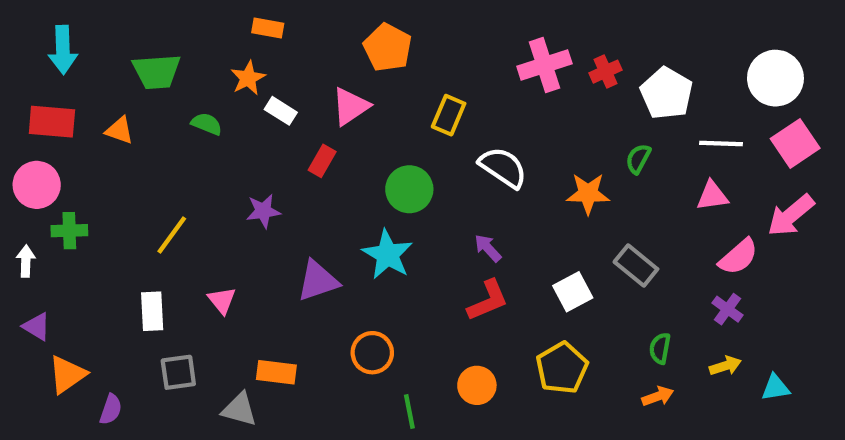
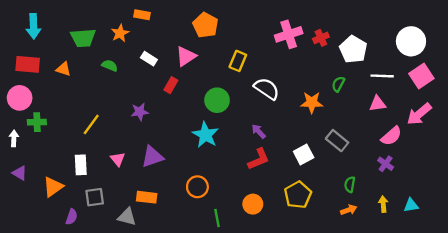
orange star: (248, 78) -> (120, 33), moved
purple triangle: (318, 281) -> (152, 157), moved
yellow arrow: (725, 366) -> (383, 204), moved, turned -77
orange triangle: (67, 374) -> (53, 187), moved
purple semicircle: (111, 409) -> (72, 217), moved

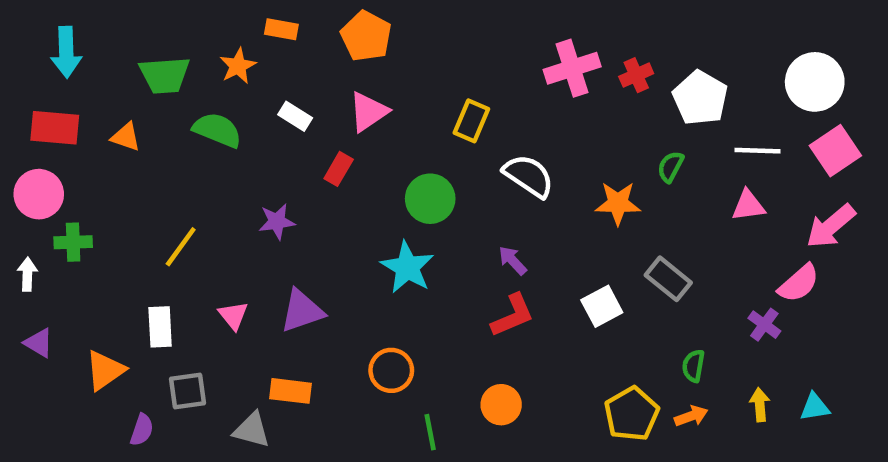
orange pentagon: (205, 25) -> (366, 36), moved
green semicircle: (110, 66) -> (217, 130), size x1.5
pink semicircle: (391, 136) -> (799, 283), moved
yellow pentagon: (298, 195) -> (632, 414), moved

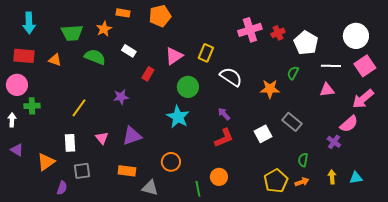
orange pentagon: (366, 36) -> (160, 16), turned 30
pink triangle: (368, 112) -> (174, 56), moved
gray triangle: (252, 430) -> (150, 188), moved
green line: (430, 432) -> (198, 189), moved

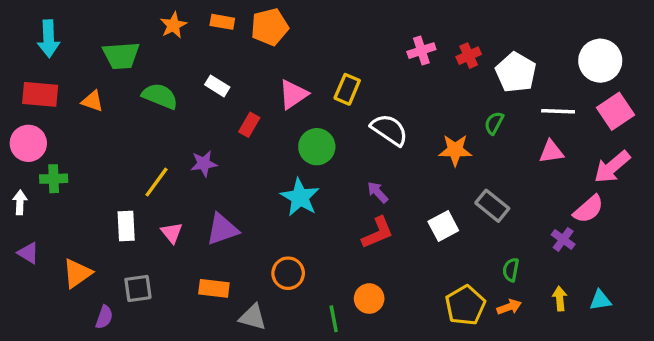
orange rectangle: (123, 13) -> (222, 22), moved
orange star: (104, 29) -> (173, 25), moved
pink cross: (250, 30) -> (421, 51), size x0.7
yellow line: (79, 108) -> (157, 182), moved
white rectangle: (70, 143) -> (126, 226), moved

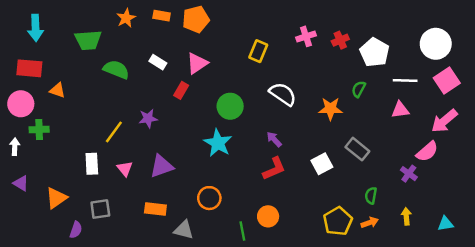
yellow rectangle: (347, 89) -> (258, 51), moved
pink triangle: (293, 94) -> (197, 63), moved
orange triangle: (92, 101) -> (58, 90), moved
cyan triangle: (600, 300) -> (446, 224), moved

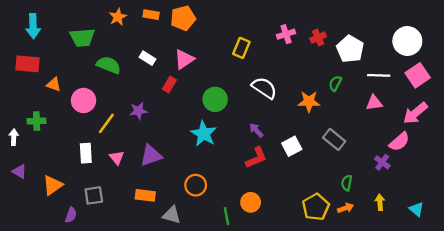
pink circle: (21, 104) -> (83, 100), moved
white square: (322, 164) -> (292, 146), moved
cyan triangle: (446, 224) -> (416, 209), turned 49

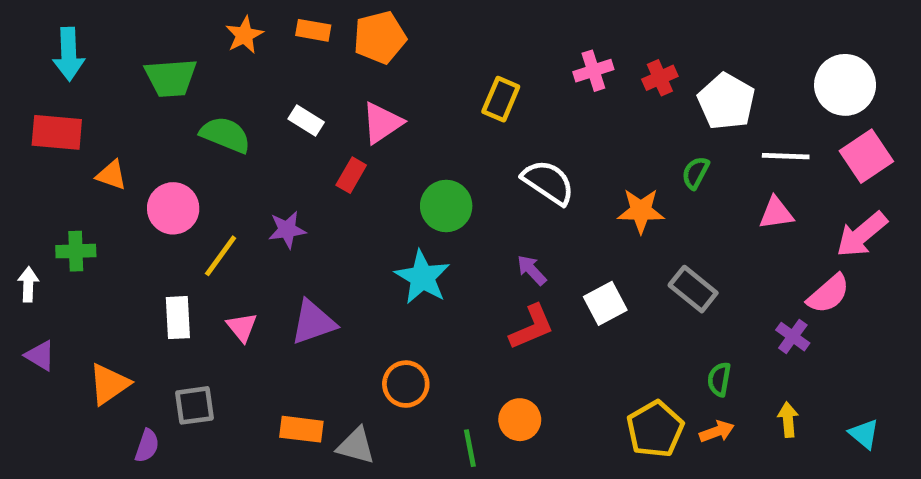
orange rectangle: (145, 195) -> (301, 429), moved

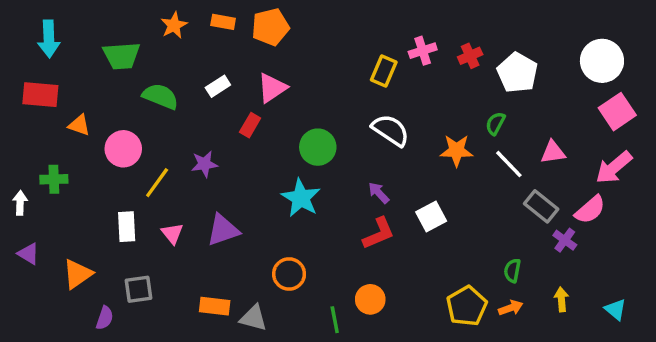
yellow rectangle: (501, 99) -> (384, 71), moved
white rectangle: (306, 121) -> (218, 86), turned -65
white line: (786, 156) -> (509, 164), moved, turned 44
gray rectangle: (693, 289) -> (541, 206), moved

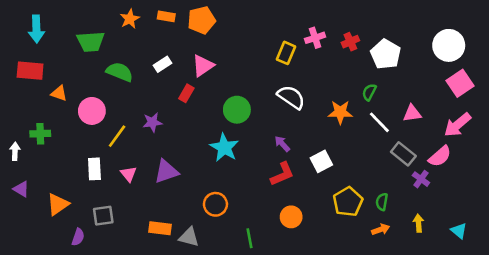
orange circle: (370, 299) -> (291, 217), moved
yellow pentagon: (467, 306) -> (348, 202), moved

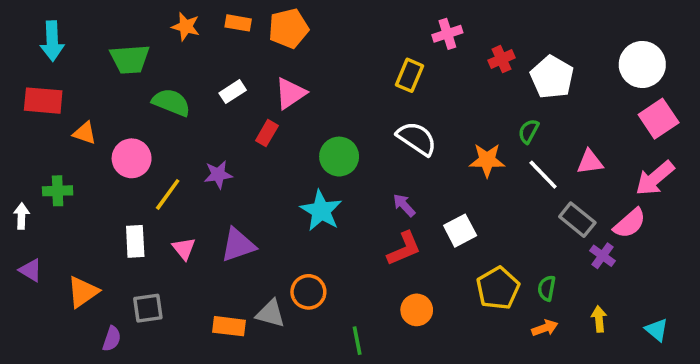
orange star: (130, 19) -> (186, 27), turned -30
pink cross: (315, 38) -> (447, 34), moved
gray triangle: (189, 237) -> (271, 314), moved

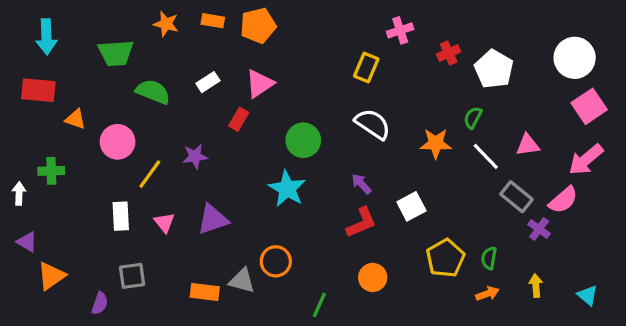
orange triangle: (83, 292) -> (51, 276), moved
green line: (357, 341) -> (319, 305), turned 35

